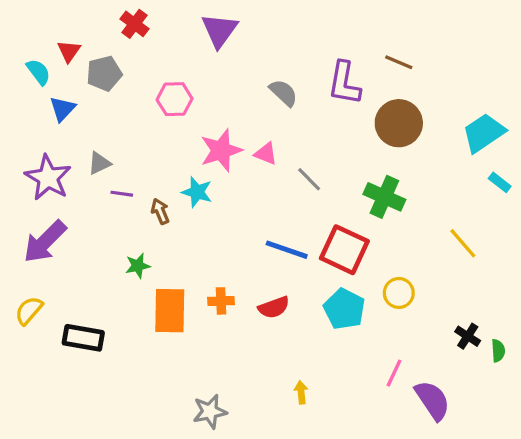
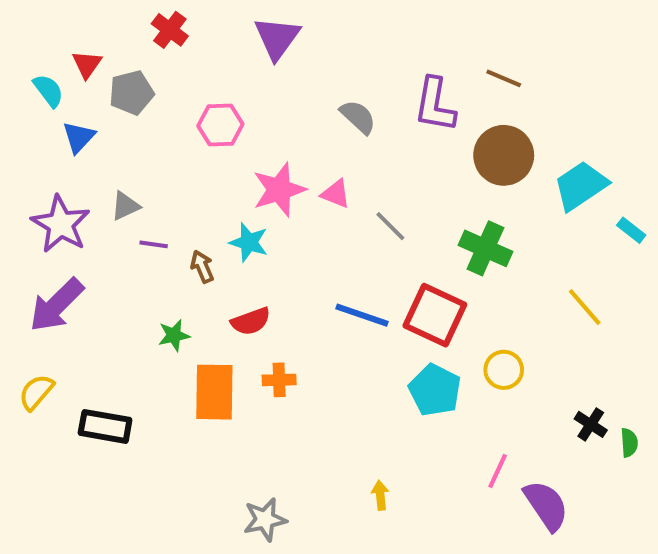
cyan trapezoid: (484, 133) -> (581, 186), moved
red semicircle: (274, 307) -> (251, 321), moved

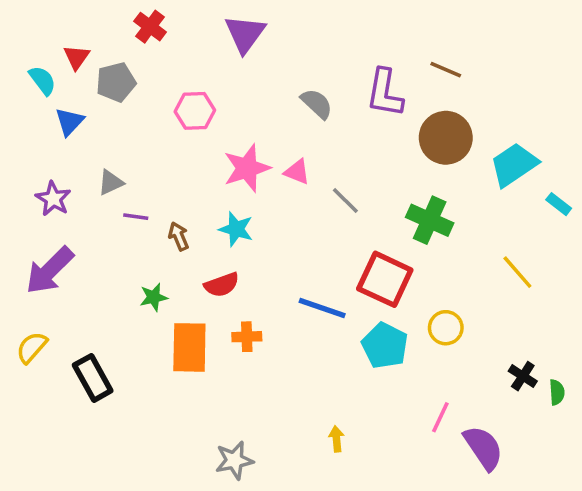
purple star: (61, 224) -> (53, 199), size x0.7
cyan star: (249, 242) -> (236, 229), moved
blue line: (362, 315) -> (322, 308), moved
black rectangle: (105, 426) -> (93, 378), turned 51

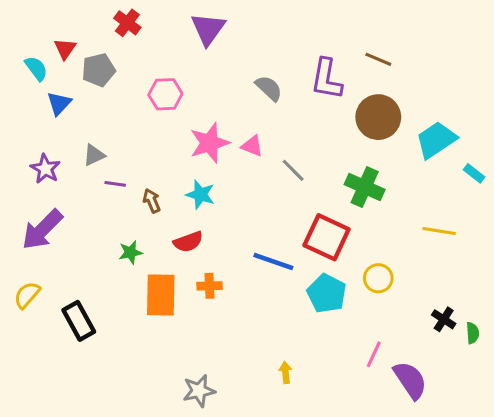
yellow line: (517, 272) -> (439, 231), turned -40

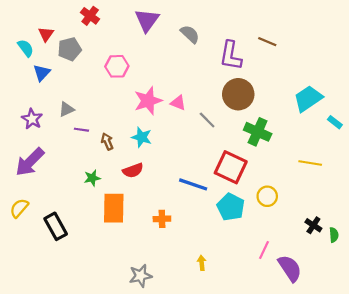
gray semicircle: (269, 88) -> (190, 34), moved
brown circle: (378, 117) -> (238, 94), moved
orange cross: (210, 286) -> (162, 219), moved

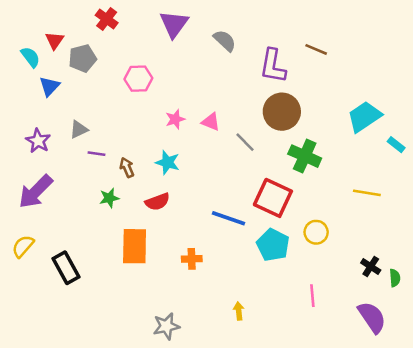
pink star: (148, 101) -> (175, 119), size x0.6
green star: (92, 178) -> (109, 198), moved
pink line: (264, 250) -> (312, 296), turned -30
purple semicircle: (290, 268) -> (372, 317), moved

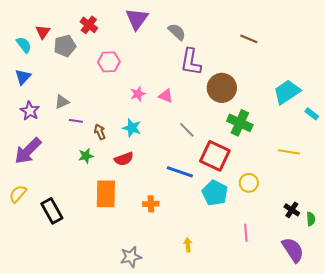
red cross: (107, 19) -> (89, 25), moved
purple L-shape: (273, 66) -> (191, 62), moved
blue triangle: (50, 86) -> (23, 77), moved
gray line: (245, 142) -> (187, 130), moved

